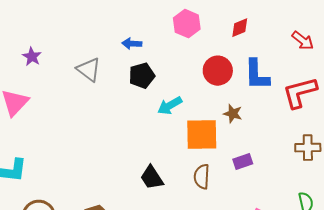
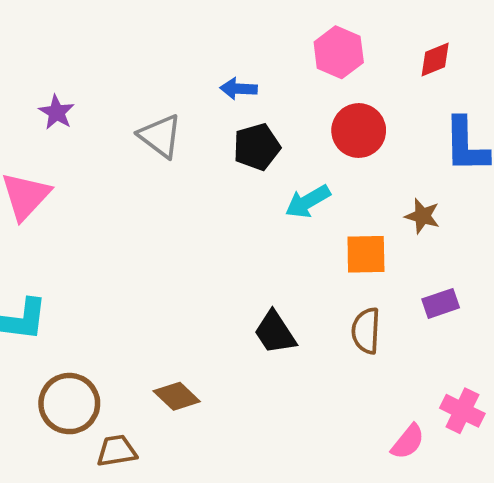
red circle: (218, 71) -> (359, 131), moved
orange square: (202, 135) -> (366, 254), size x0.7

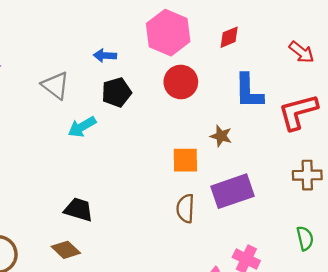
pink hexagon: (339, 52) -> (168, 33), size x1.4
cyan arrow: (308, 201) -> (82, 127), moved
purple rectangle: (441, 303) -> (233, 191), size x1.8
black trapezoid: (275, 333) -> (79, 210), moved, turned 140

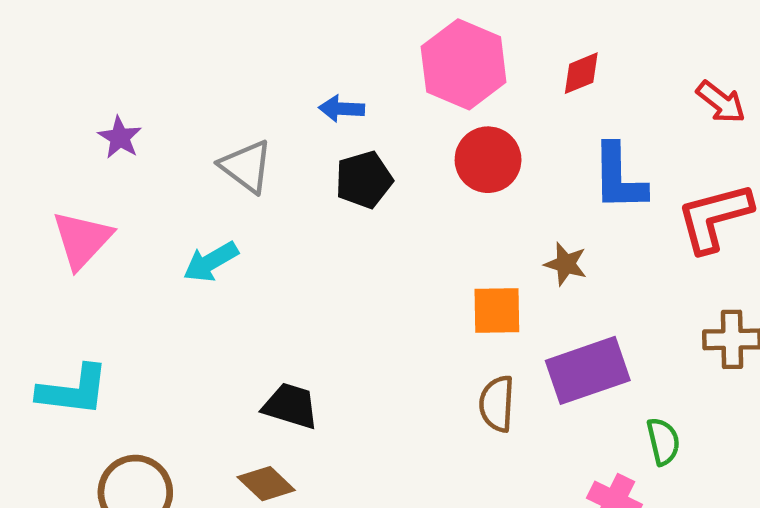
cyan arrow: (82, 127) -> (211, 262), moved
green semicircle: (305, 238) -> (663, 441), moved

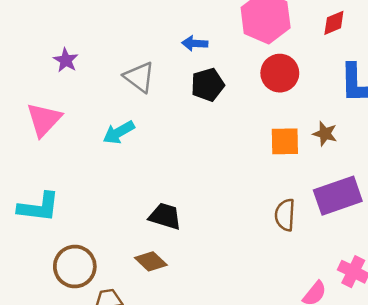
orange square: (497, 311) -> (285, 141), moved

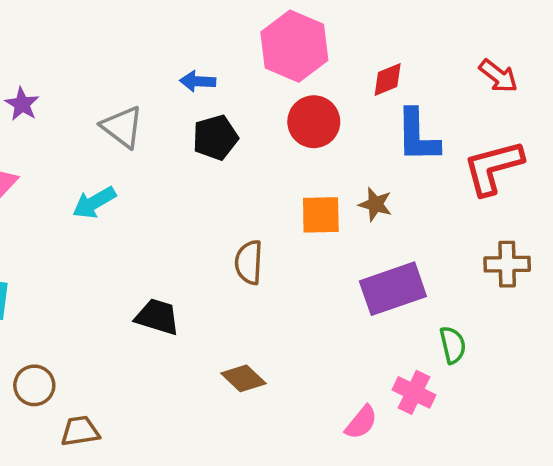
red diamond: (334, 23) -> (388, 80), moved
brown semicircle: (285, 215) -> (249, 262), moved
brown diamond: (151, 261) -> (243, 378), moved
brown circle: (75, 266) -> (34, 385), size x0.7

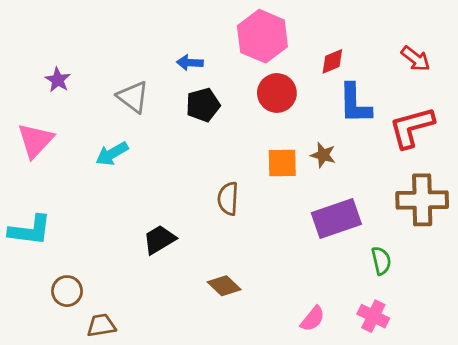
brown cross: (507, 264) -> (422, 200), size x1.5
black trapezoid: (157, 317) -> (159, 240), turned -48
pink cross: (414, 392) -> (373, 316), moved

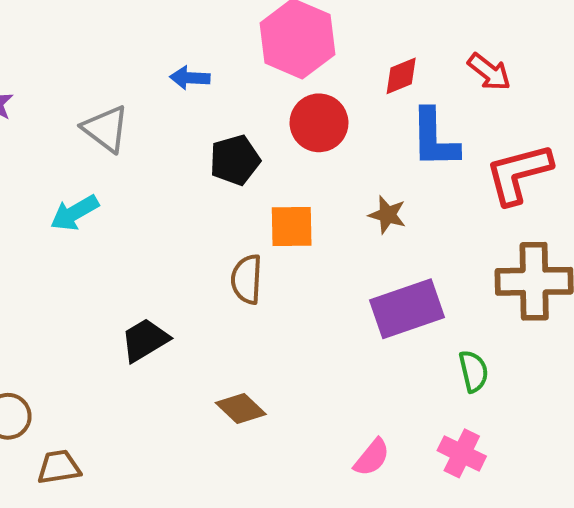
red arrow: (416, 59) -> (489, 72), moved
black pentagon: (203, 105) -> (235, 160), moved
orange square: (282, 163) -> (292, 227), moved

